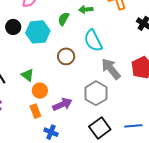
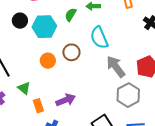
green triangle: (28, 75) -> (24, 88), moved
orange circle: (40, 91) -> (48, 61), moved
gray hexagon: (96, 93) -> (128, 95), moved

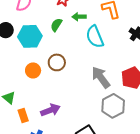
cyan semicircle: (99, 38) -> (95, 37), moved

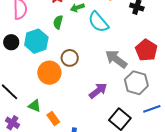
orange circle: (33, 70) -> (49, 73), size x1.5
purple arrow: (50, 110) -> (98, 91), moved

